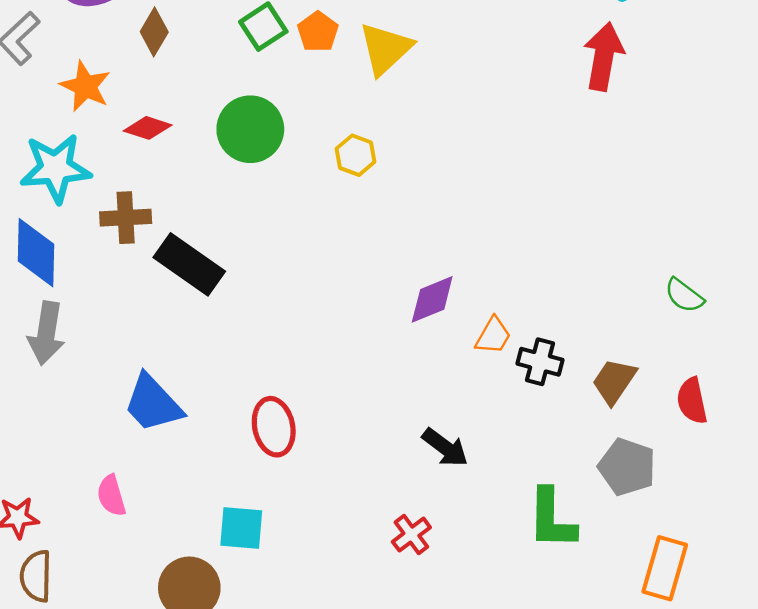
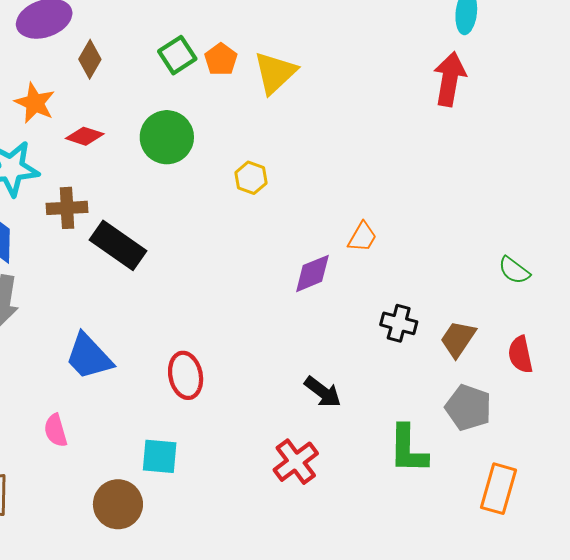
yellow hexagon: (356, 155) -> (251, 178), moved
orange trapezoid: (493, 336) -> (362, 237), moved
red cross: (411, 535) -> (296, 462), size x1.4

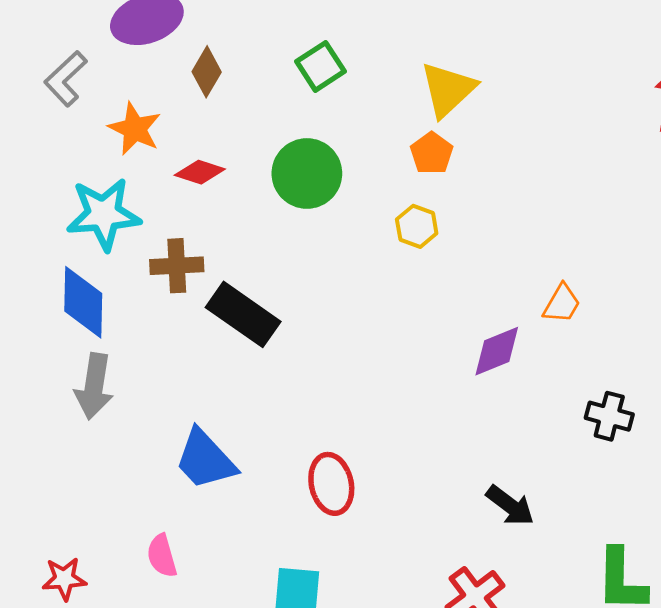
orange pentagon: (221, 59) -> (432, 153), moved

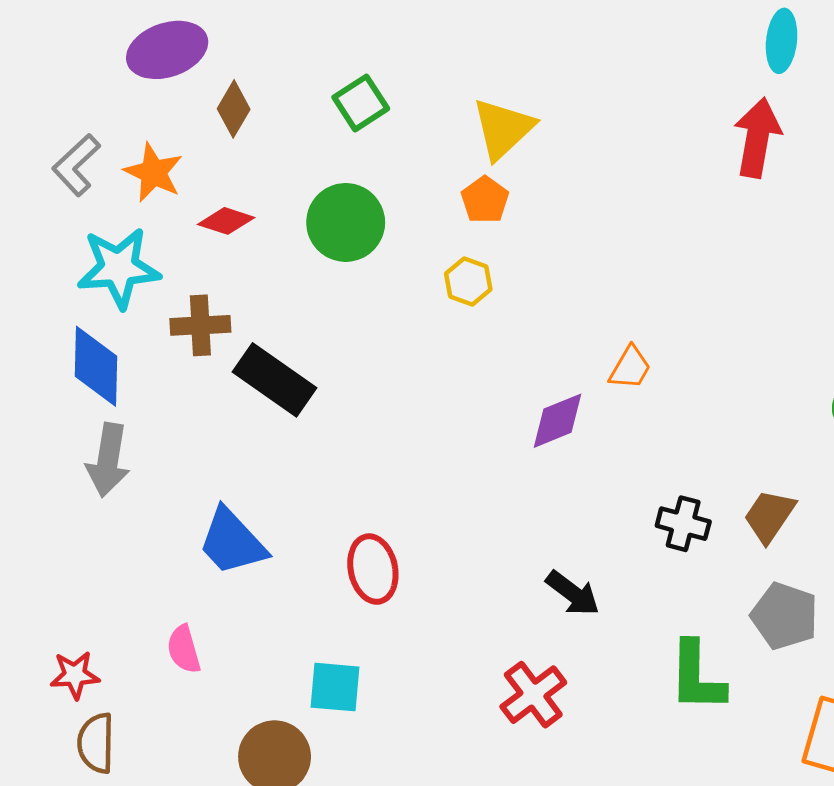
gray L-shape: (66, 79) -> (76, 165), moved
black cross: (609, 416) -> (683, 524), moved

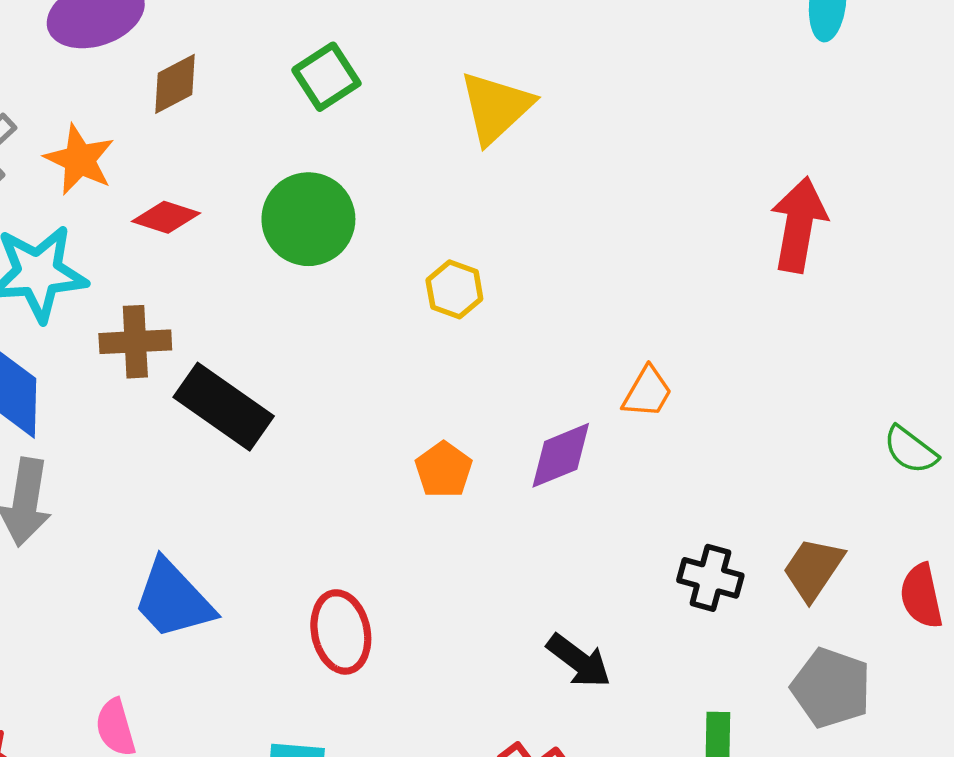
brown diamond: (234, 109) -> (175, 84), turned 32
red arrow: (757, 138) -> (799, 225), moved
orange pentagon: (485, 200) -> (444, 470), moved

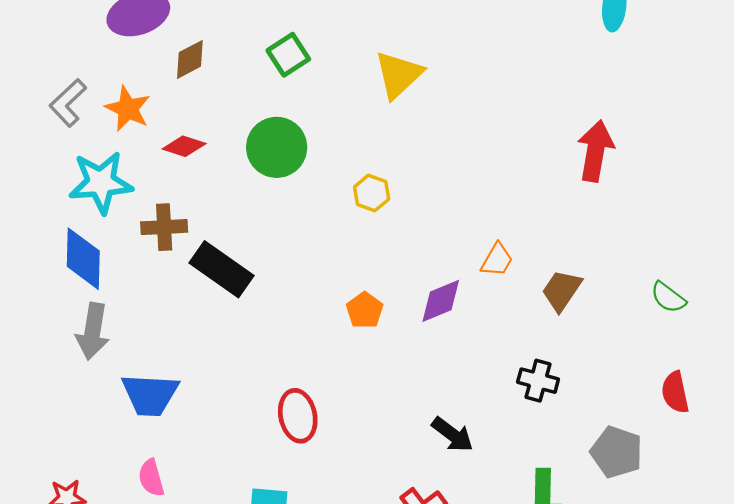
brown trapezoid: (813, 569) -> (561, 290), moved
blue trapezoid: (173, 600) -> (150, 395), moved, turned -44

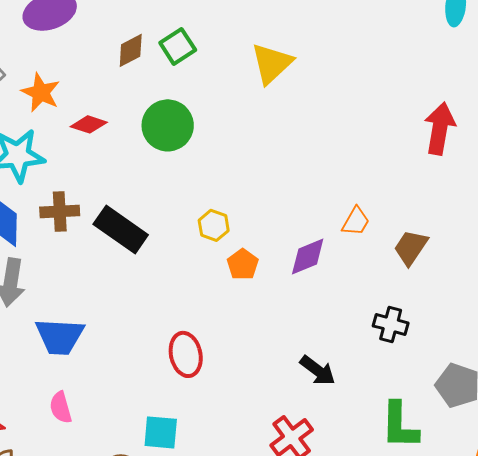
brown diamond: (190, 59) -> (131, 50), moved
yellow hexagon: (372, 193) -> (214, 225), moved
brown cross: (164, 227) -> (60, 211), moved

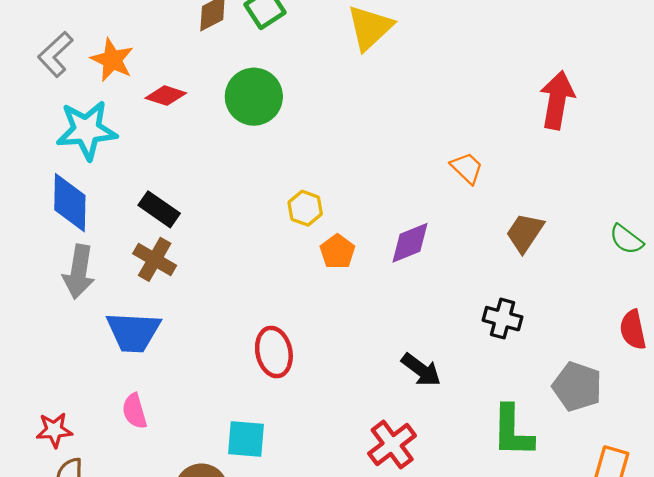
brown cross: (60, 211) -> (155, 259), moved, turned 33
orange trapezoid: (356, 221) -> (467, 168), moved, turned -76
black rectangle: (121, 229) -> (159, 209), moved, size x0.7

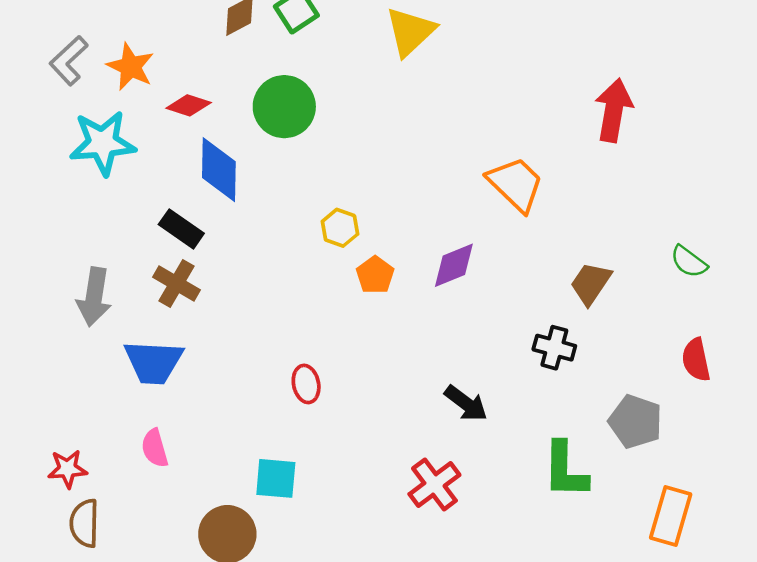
orange trapezoid: (467, 168) -> (516, 184), size x1.6
blue diamond: (70, 203) -> (219, 170), moved
brown trapezoid: (525, 233) -> (591, 283), moved
red ellipse: (274, 352) -> (306, 384), size x0.7

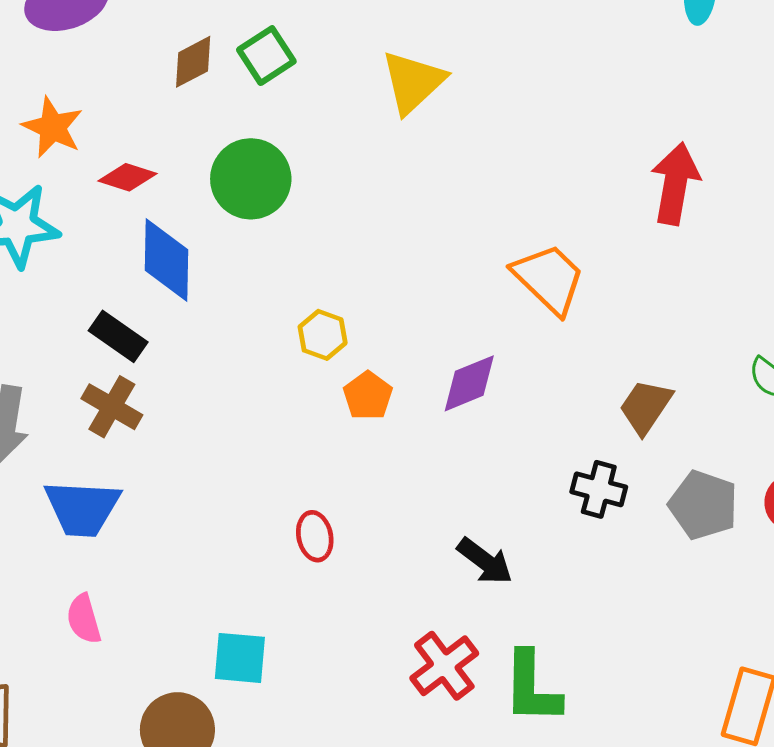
red ellipse: (306, 384) -> (315, 536), moved
gray pentagon: (635, 422) -> (703, 505), moved
green L-shape: (565, 470) -> (532, 688), moved

